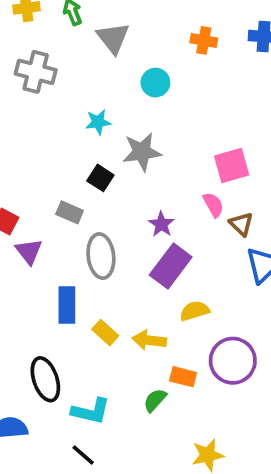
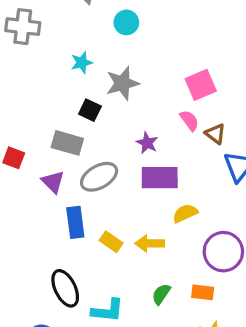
gray rectangle: (70, 212) -> (67, 143), size x1.4
purple triangle: (29, 251) -> (53, 182), moved
gray ellipse: (101, 256) -> (99, 177), turned 75
purple rectangle: (171, 266) -> (160, 178), turned 60
orange rectangle: (183, 377) -> (203, 292), moved

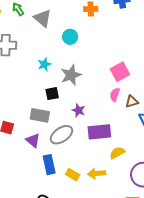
black square: (90, 110) -> (52, 94), turned -32
pink semicircle: (189, 120) -> (115, 95), turned -120
brown triangle: (215, 134) -> (132, 102), turned -48
purple star: (147, 143) -> (78, 110), moved

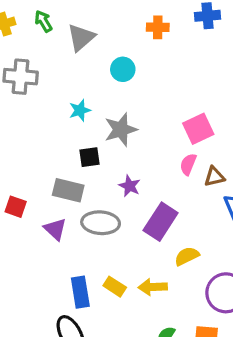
gray triangle: (42, 18) -> (81, 38), turned 36
purple rectangle: (99, 132) -> (161, 222), turned -55
gray ellipse: (61, 135) -> (101, 223), turned 35
blue rectangle: (49, 165) -> (80, 292), moved

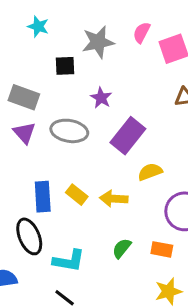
cyan star: (80, 110) -> (38, 26), moved, turned 30
pink semicircle: (188, 164) -> (142, 32), moved
gray rectangle: (68, 190) -> (24, 97), moved

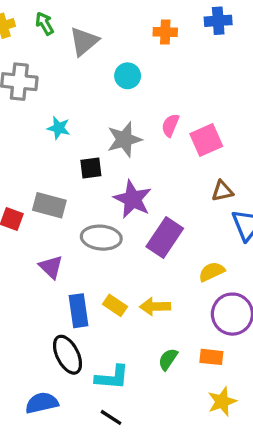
purple star: (101, 98) -> (133, 199), size x1.6
purple triangle: (24, 133) -> (51, 267), moved
yellow semicircle: (150, 172) -> (212, 272), moved

